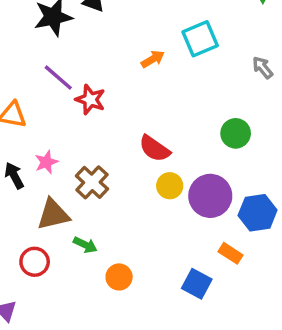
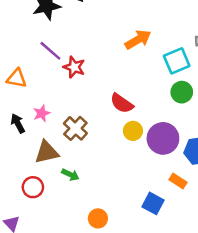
cyan square: (200, 39) -> (177, 61), moved
orange arrow: (153, 59) -> (138, 40), moved, size x1.5
orange circle: (119, 277) -> (98, 218), moved

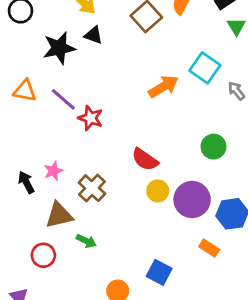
cyan square: (177, 61) -> (205, 68), moved, turned -32
orange triangle: (17, 78) -> (25, 91), moved
blue square: (153, 203) -> (159, 272), moved

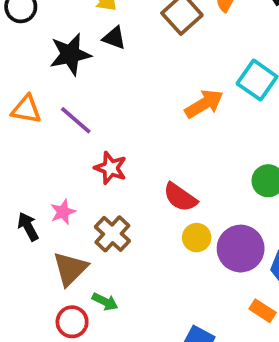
red star: (91, 118) -> (111, 168), moved
brown triangle: (59, 215) -> (70, 269), turned -32
red circle: (43, 255) -> (72, 322), moved

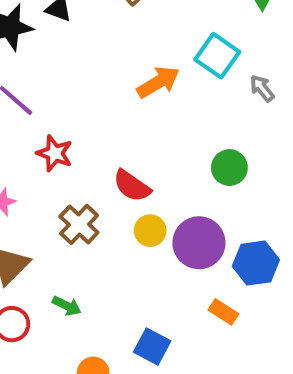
brown cross: (112, 234) -> (79, 224), moved
green arrow: (105, 302) -> (67, 306), moved

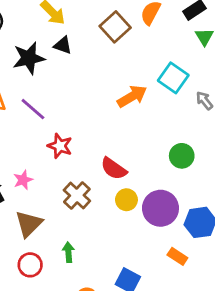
green arrow: (67, 306) -> (68, 252), turned -120

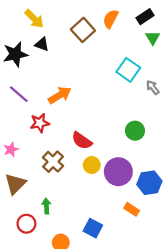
orange arrow: (132, 96) -> (60, 95), moved
red star: (60, 146) -> (40, 123), turned -30
red circle: (30, 265) -> (26, 224), moved

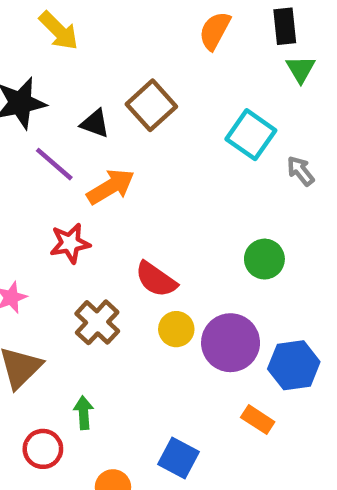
black rectangle: (145, 17) -> (285, 26), turned -63
brown square: (83, 30) -> (151, 105), moved
black triangle: (42, 44) -> (95, 123), moved
purple line: (19, 94) -> (54, 164), moved

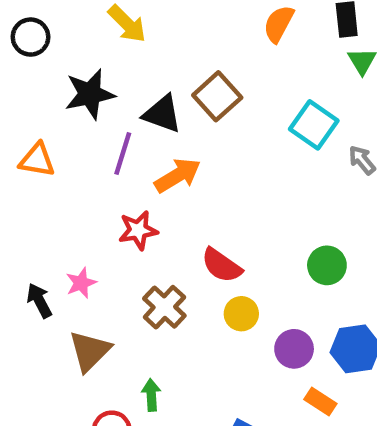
black triangle: (95, 123) -> (162, 114), size x1.4
purple line: (54, 164) -> (123, 153), turned 66
green circle: (264, 259) -> (327, 265), moved
purple circle: (231, 343) -> (294, 349), moved, size x0.7

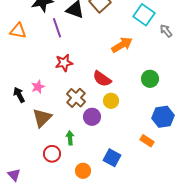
purple line: (123, 153) -> (57, 28), turned -36
orange arrow: (178, 175) -> (122, 45), moved
purple circle: (294, 349) -> (92, 117), moved

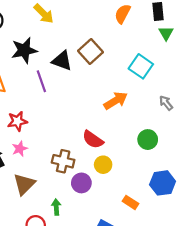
gray arrow: (166, 31) -> (166, 103), moved
red star: (64, 63) -> (17, 121), moved
brown cross: (76, 98) -> (63, 161), turned -30
orange rectangle: (147, 141) -> (131, 202), moved

